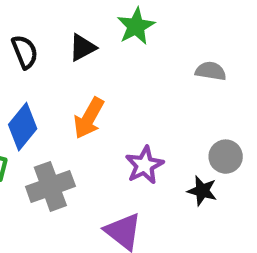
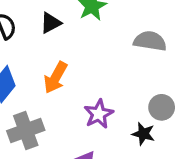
gray semicircle: (211, 71) -> (150, 41), size x1.4

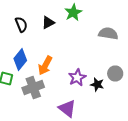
orange arrow: (56, 77) -> (45, 66), moved
black star: (143, 134) -> (97, 84), moved

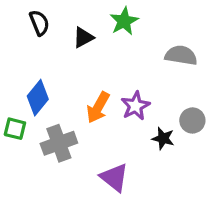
black semicircle: (21, 24) -> (39, 23), moved
orange arrow: (45, 66) -> (98, 107), moved
purple star: (77, 78) -> (135, 106), moved

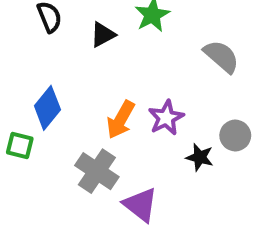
gray semicircle: (181, 55) -> (221, 56), turned 32
gray cross: (59, 143) -> (97, 171), moved, turned -36

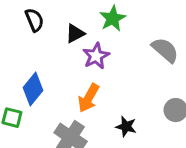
purple star: (166, 118) -> (96, 56), moved
black star: (200, 157) -> (126, 127), moved

